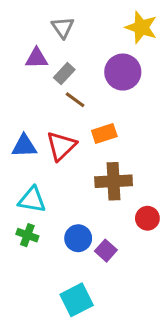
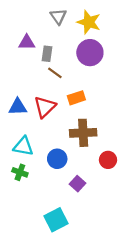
gray triangle: (63, 27) -> (58, 16), moved
yellow star: (141, 27) -> (89, 22), moved
gray rectangle: (64, 74) -> (47, 54), turned -35
blue circle: (78, 238) -> (57, 159), moved

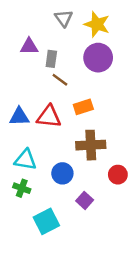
red triangle: (45, 107) -> (49, 117), turned 50
cyan square: (56, 220) -> (46, 221), moved

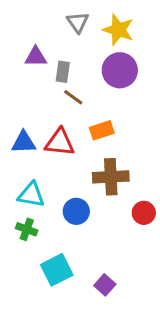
purple square: (85, 200) -> (105, 285), moved

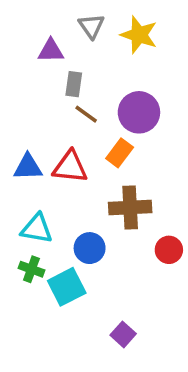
purple triangle: (36, 57) -> (51, 51), moved
purple circle: (120, 70) -> (139, 112), moved
orange rectangle: (102, 130) -> (120, 153), turned -35
cyan square: (57, 270) -> (67, 287), moved

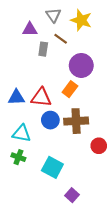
brown line: (86, 114) -> (61, 39), moved
blue circle: (90, 248) -> (50, 120), moved
cyan square: (67, 287) -> (52, 167), moved, turned -35

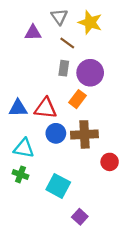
gray rectangle: (43, 49) -> (64, 68), moved

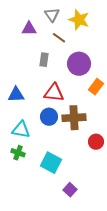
gray rectangle: (64, 68) -> (44, 60), moved
orange rectangle: (78, 99) -> (96, 87), moved
red triangle: (46, 108) -> (54, 93), moved

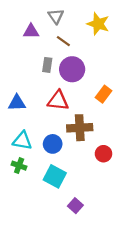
yellow star: (79, 20) -> (98, 24), moved
purple circle: (79, 64) -> (72, 69), moved
blue circle: (49, 117) -> (53, 144), moved

